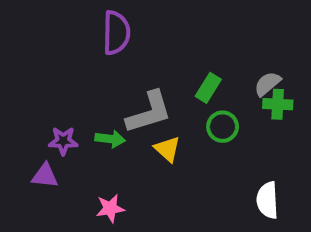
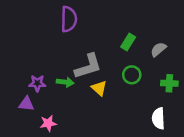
green rectangle: (208, 88) -> (128, 42), moved
green cross: (278, 104) -> (169, 83), moved
pink star: (110, 208) -> (48, 123), moved

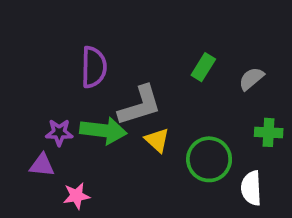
purple semicircle: (69, 19) -> (94, 67), moved
green circle: (132, 75) -> (209, 159), moved, size x1.5
green arrow: (65, 82) -> (103, 131), size x1.6

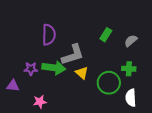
green cross: (269, 132) -> (129, 69), moved
purple triangle: (42, 165) -> (13, 86), moved

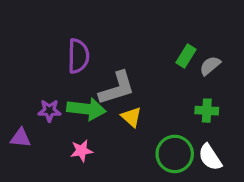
green rectangle: (106, 35) -> (186, 56), moved
green circle: (109, 83) -> (175, 154), moved
white semicircle: (131, 98) -> (210, 157), turned -30
pink star: (40, 102) -> (82, 151), moved

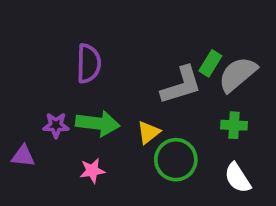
gray semicircle: (210, 66) -> (238, 74), size x1.6
gray L-shape: (117, 88) -> (181, 85), moved
yellow triangle: (131, 117) -> (149, 132), turned 40
green circle: (175, 154) -> (176, 160), moved

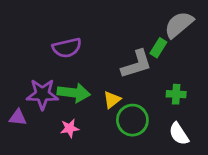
purple semicircle: (89, 63) -> (67, 48), turned 76
gray semicircle: (238, 74) -> (179, 25), moved
purple star: (56, 125) -> (42, 94), size x1.6

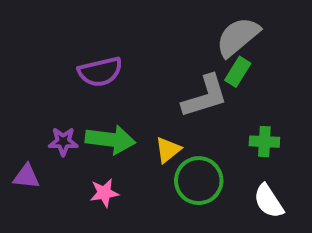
gray semicircle: (179, 25) -> (238, 37), moved
purple star: (42, 94) -> (63, 142), size x0.6

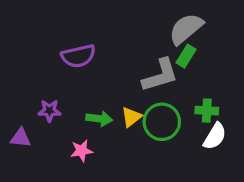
green arrow: (110, 140) -> (99, 119), moved, size x0.7
green circle: (199, 181) -> (162, 122), moved
white semicircle: (269, 201) -> (215, 136), moved, turned -116

